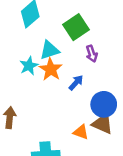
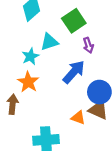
orange star: (51, 69) -> (28, 82), moved
blue arrow: (76, 83) -> (74, 72), size x1.6

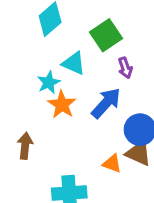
cyan triangle: (49, 42) -> (74, 63), turned 42
orange star: (28, 82) -> (62, 105), moved

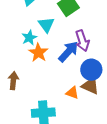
cyan triangle: (74, 63) -> (46, 25), turned 30
purple arrow: (125, 68) -> (82, 41), moved, size x1.5

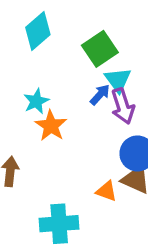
cyan triangle: (46, 25) -> (118, 80), moved
blue arrow: (68, 52) -> (100, 95), moved, size x0.6

